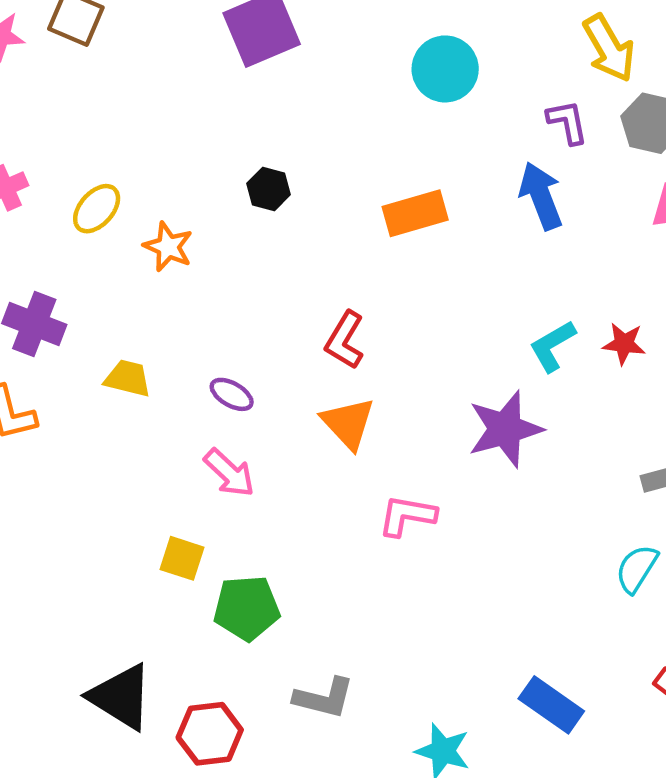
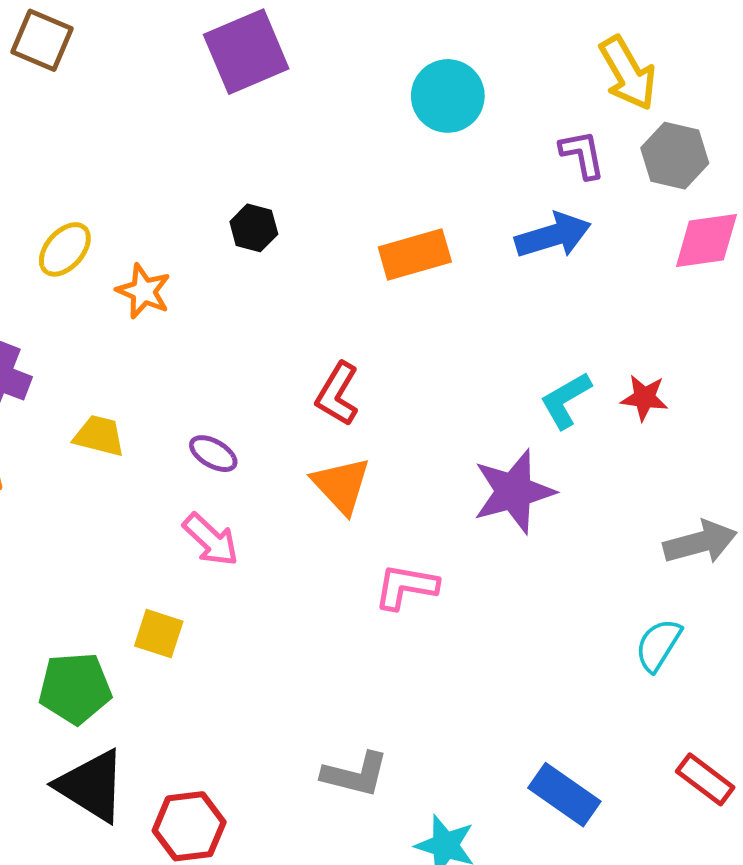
blue arrow: (541, 196) -> (553, 235), turned 94
green pentagon: (247, 608) -> (75, 688), moved
gray L-shape: (324, 698) -> (355, 774), moved

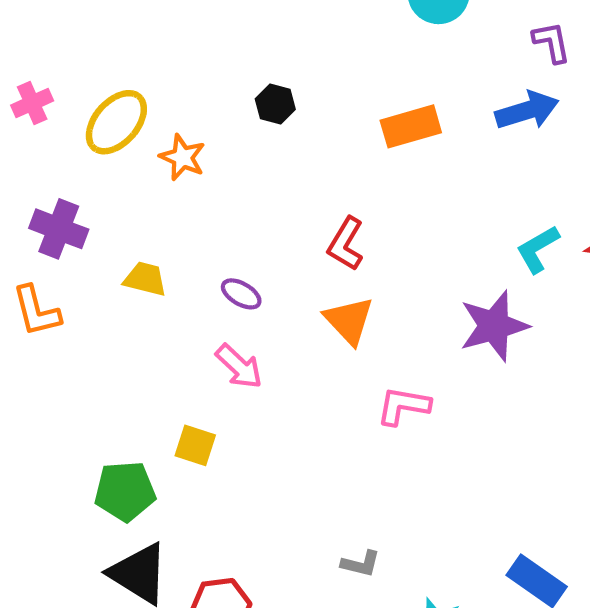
yellow ellipse: (65, 249) -> (116, 122), size x1.4
gray L-shape: (355, 774) -> (361, 564), size x0.7

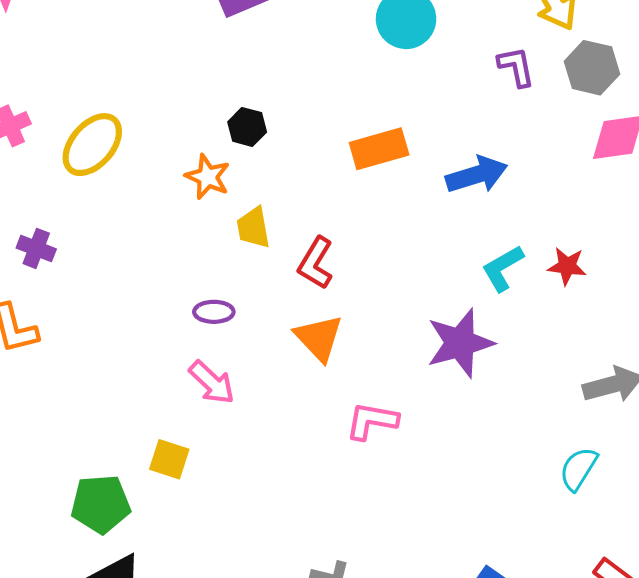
blue arrow: (527, 110) -> (477, 175), moved
orange star: (183, 157) -> (208, 177), moved
purple cross: (59, 229) -> (36, 248), size x0.7
yellow trapezoid: (145, 279) -> (253, 228), moved, turned -114
purple ellipse: (241, 294) -> (214, 312), turned -30

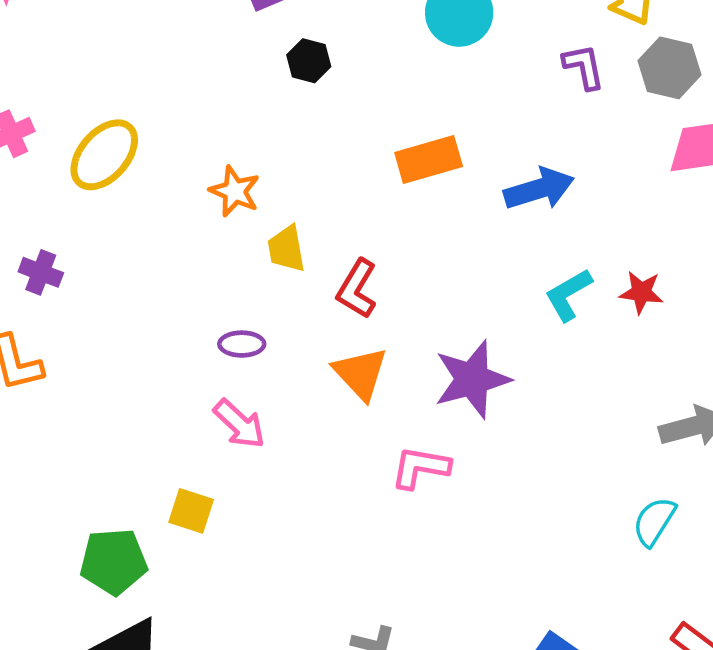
black hexagon: (247, 127) -> (309, 61), moved
purple star: (460, 343) -> (472, 379), moved

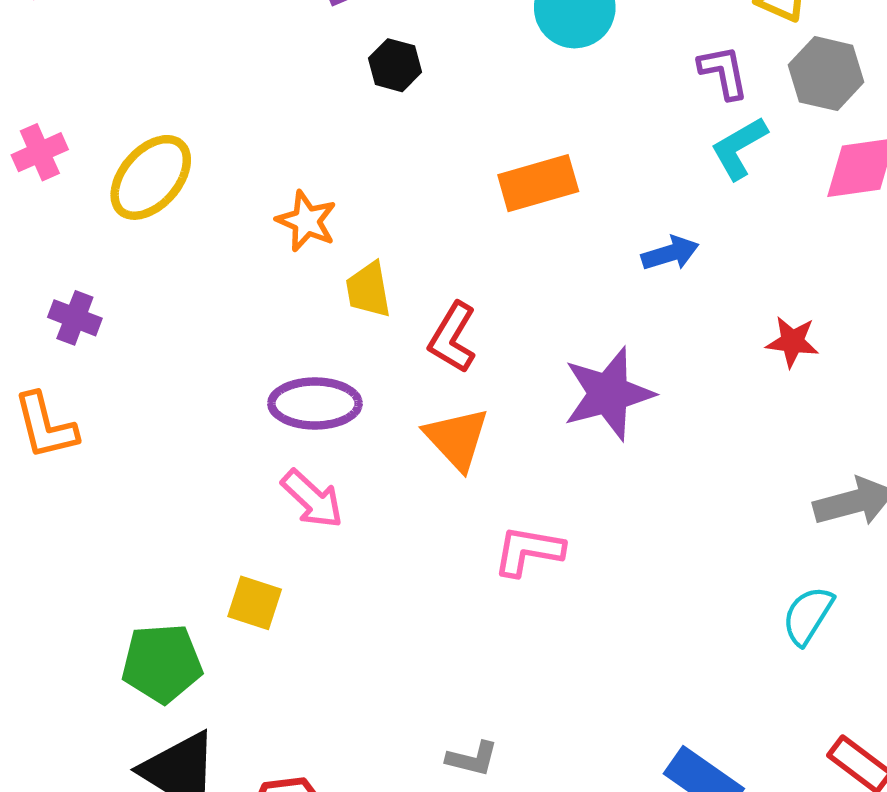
blue arrow: (539, 189) -> (670, 253), moved, size x0.7
cyan L-shape: (568, 295) -> (739, 148), moved
purple ellipse: (242, 344) -> (315, 403), size x1.6
purple star: (472, 379) -> (608, 394), moved

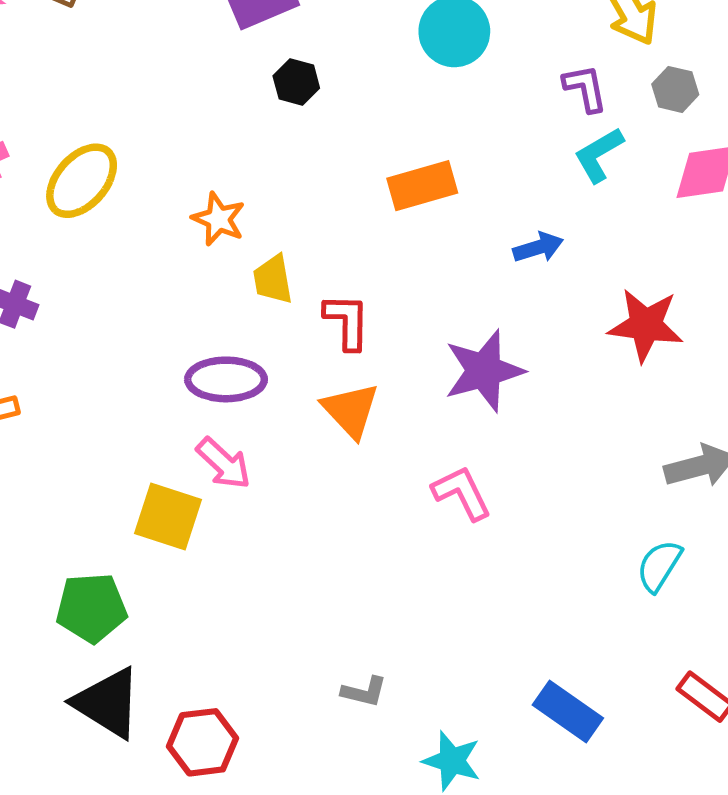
gray hexagon: (826, 74) -> (675, 89), size x0.7
red L-shape: (453, 338) -> (347, 321), turned 150
red star: (792, 342) -> (646, 325), size x1.6
pink L-shape: (528, 551) -> (462, 493), moved, turned 54
yellow square: (255, 603) -> (168, 516), moved, size x1.4

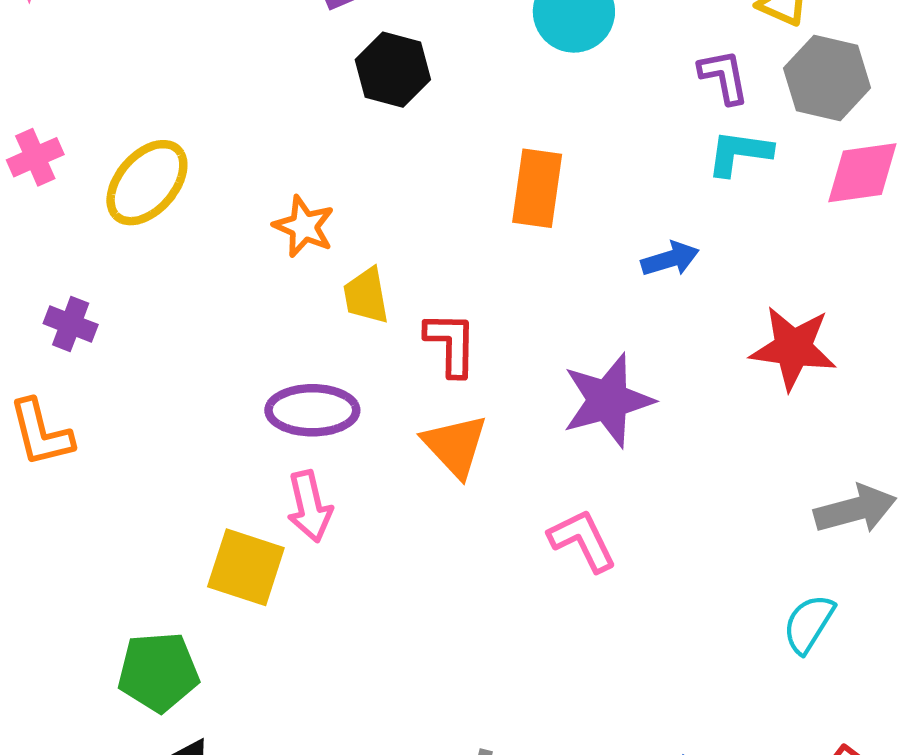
black hexagon: (296, 82) -> (393, 70), size x1.4
gray hexagon: (675, 89) -> (827, 78), size x1.6
cyan L-shape: (599, 155) -> (739, 153), turned 38
orange rectangle: (422, 186) -> (537, 188), turned -66
pink arrow: (224, 463) -> (310, 506), turned 34

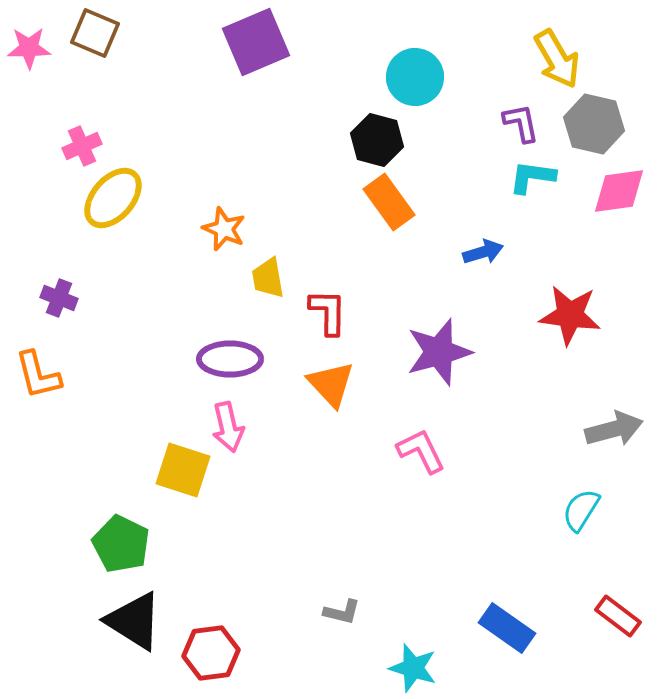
black hexagon: (393, 70) -> (377, 140), moved
pink cross: (35, 157) -> (82, 146), moved
orange rectangle: (537, 188) -> (389, 202), turned -44
green pentagon: (158, 672) -> (121, 544), turned 30

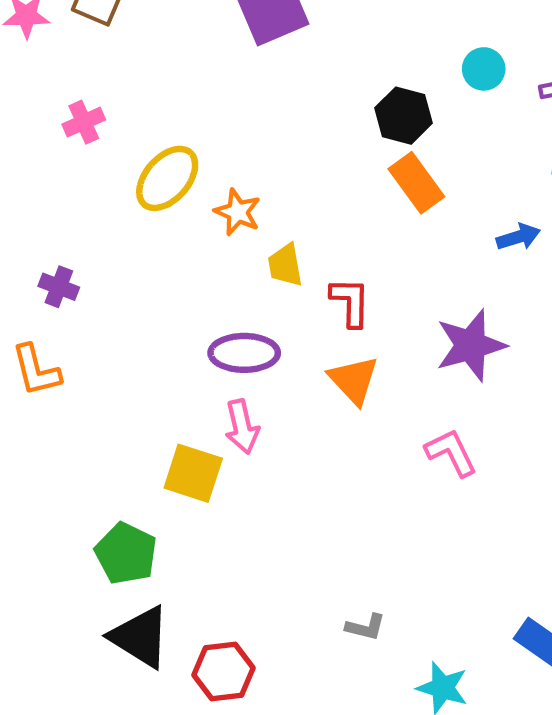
cyan circle: (415, 77) -> (484, 69), moved, size x0.7
yellow ellipse: (113, 198) -> (167, 178), moved

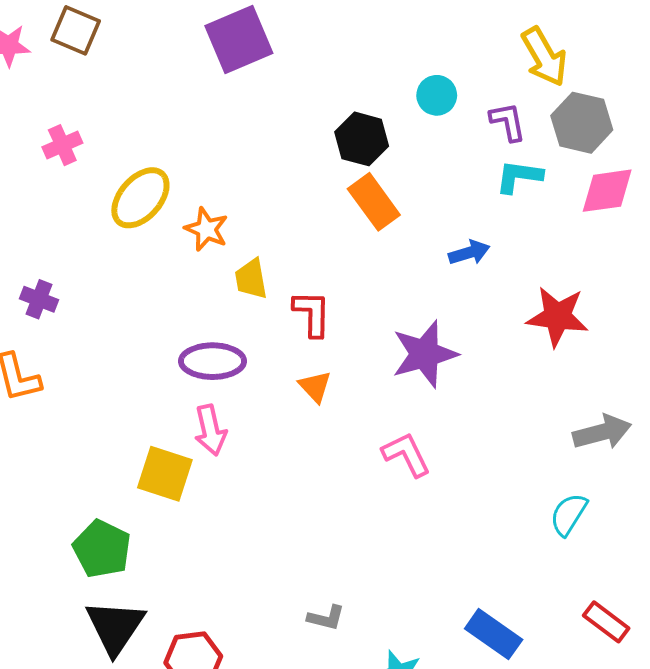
orange triangle: (354, 380) -> (315, 386), size x0.7
black triangle: (140, 637) -> (115, 627), turned 32

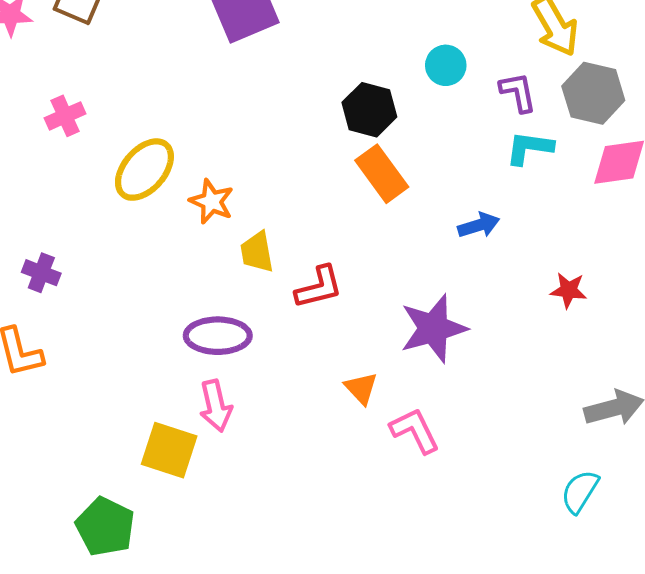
red L-shape: (312, 313) -> (319, 287), turned 75
red star: (557, 316) -> (569, 290), size x0.6
orange triangle: (315, 386) -> (361, 388), moved

